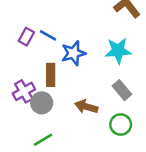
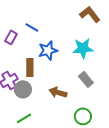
blue line: (48, 35) -> (32, 27), moved
green circle: (121, 125) -> (83, 116), moved

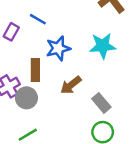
gray rectangle: (86, 79) -> (101, 103), moved
brown arrow: (58, 92) -> (71, 85), moved, turned -54

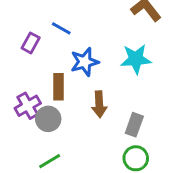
brown arrow: (71, 85) -> (99, 104), turned -55
gray rectangle: (101, 103) -> (134, 125), turned 60

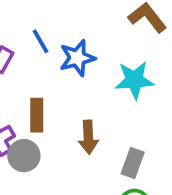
blue line: (61, 28) -> (40, 41), turned 30
blue star: (85, 62) -> (77, 58), moved

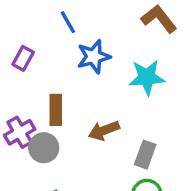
blue line: (40, 41) -> (68, 22), moved
brown arrow: (88, 137) -> (104, 131), turned 72

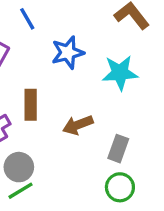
blue line: (68, 22) -> (27, 19), moved
gray circle: (44, 148) -> (19, 167), moved

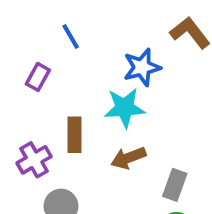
blue star: (68, 53) -> (142, 67), moved
cyan star: (120, 73) -> (125, 108), moved

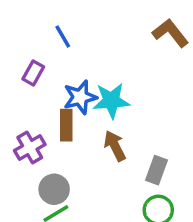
blue star: (142, 67) -> (80, 97), moved
brown arrow: (128, 158) -> (115, 146), turned 84

